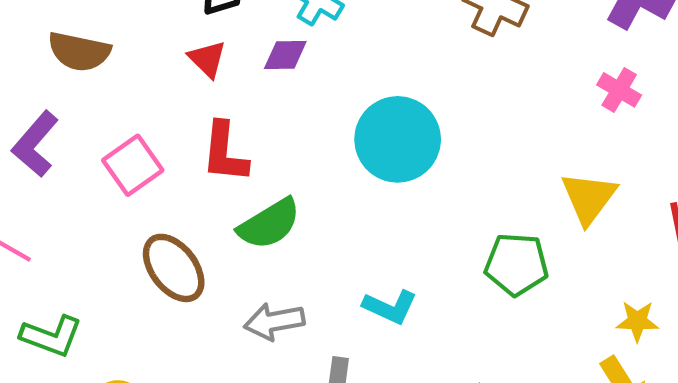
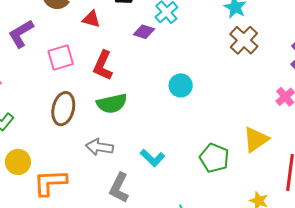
red triangle: (207, 59) -> (91, 19), moved, turned -48
cyan circle: (398, 139) -> (181, 85), size x0.6
brown ellipse: (174, 268) -> (63, 109), turned 32

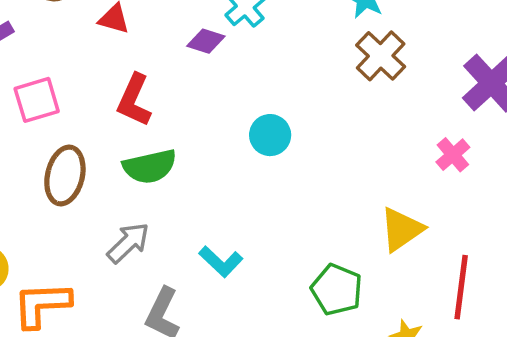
pink square: (61, 57) -> (37, 100), moved
gray arrow: (99, 147) -> (128, 243), turned 128
green pentagon: (214, 158) -> (337, 290), moved

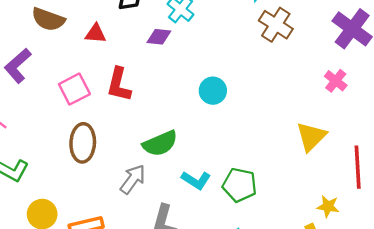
pink square: (37, 100) -> (74, 89), moved
green semicircle: (150, 167) -> (160, 143), moved
green pentagon: (337, 290) -> (240, 185), moved

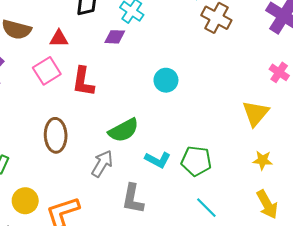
pink cross: (336, 81) -> (279, 72), moved
pink square: (74, 89) -> (47, 71), moved
yellow star: (328, 206) -> (263, 160), moved

